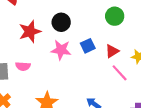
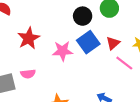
black circle: (61, 22) -> (83, 16), moved
blue square: (88, 46) -> (88, 42), size x1.5

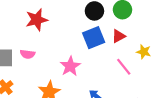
red triangle: (113, 43) -> (119, 36), moved
pink star: (63, 51) -> (70, 66), moved, turned 30

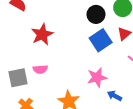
pink star: (70, 66) -> (97, 77), moved, turned 30

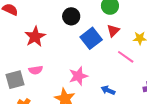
black circle: (96, 14) -> (71, 16), moved
pink star: (97, 77) -> (78, 76), moved

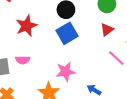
blue square: (91, 38) -> (67, 33), moved

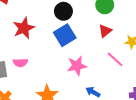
pink star: (65, 72) -> (77, 66), moved

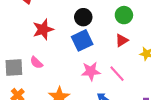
pink line: (115, 59) -> (117, 74), moved
pink semicircle: (20, 63) -> (36, 63), turned 40

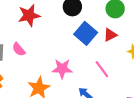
blue square: (82, 40) -> (86, 33), moved, turned -30
pink star: (91, 71) -> (62, 69), moved

